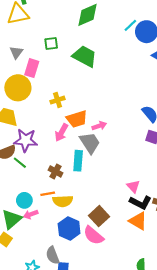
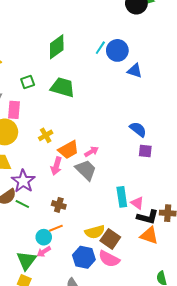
purple star: (26, 140) -> (23, 181), turned -30
cyan rectangle: (78, 161) -> (122, 197), moved
cyan circle: (24, 200) -> (44, 237), moved
yellow semicircle: (63, 201) -> (95, 232), moved

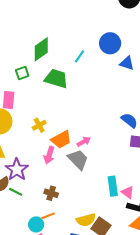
green diamond: (57, 47) -> (41, 49), moved
cyan line: (100, 48) -> (80, 56), moved

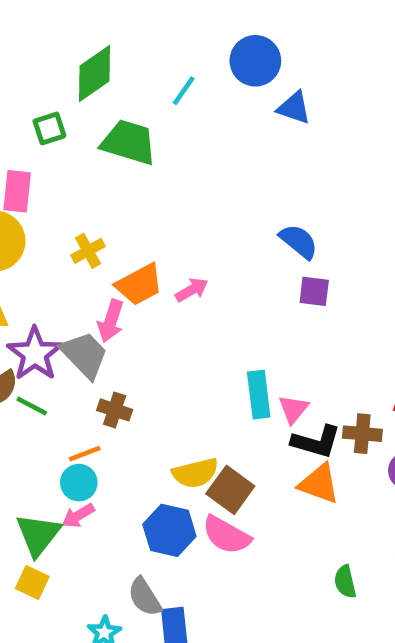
gray trapezoid: (78, 159) -> (84, 355), moved
pink triangle: (128, 192) -> (293, 409), turned 32
orange line: (48, 216) -> (85, 454), moved

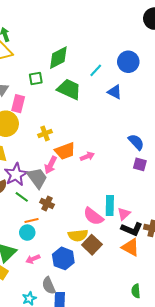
blue triangle: (294, 108) -> (115, 92), moved
green line: (32, 406) -> (22, 197), moved
pink arrow: (78, 516) -> (33, 259), moved
pink semicircle: (226, 535) -> (93, 216), moved

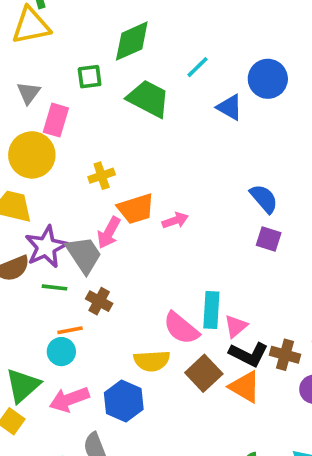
blue circle: (128, 62) -> (268, 79), moved
green line: (22, 197) -> (54, 287), turned -32
brown square: (92, 245) -> (204, 373), moved
pink arrow: (33, 259) -> (69, 399), size x1.5

